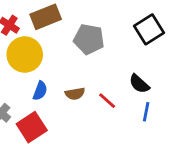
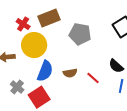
blue semicircle: (40, 91) -> (45, 71), size x1.5

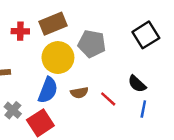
red cross: (23, 24) -> (20, 31), turned -32
yellow circle: (34, 45) -> (58, 58), moved

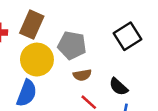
brown rectangle: (53, 24) -> (32, 25), turned -44
brown semicircle: (79, 93) -> (82, 75), moved

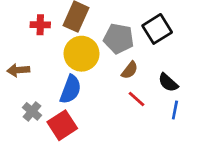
black square: (128, 36) -> (157, 29), moved
brown semicircle: (82, 75) -> (130, 70), turned -42

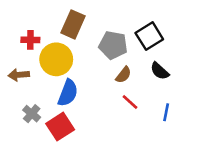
red cross: (40, 25) -> (30, 40), moved
yellow circle: (82, 54) -> (56, 59), moved
black semicircle: (168, 83) -> (160, 71), moved

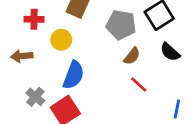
yellow circle: (56, 59) -> (61, 40), size x0.6
blue line: (166, 112) -> (177, 109), moved

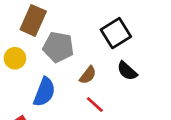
gray pentagon: (121, 25) -> (58, 47), moved
blue semicircle: (73, 75) -> (44, 92), moved

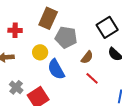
yellow circle: (15, 58) -> (40, 52), moved
blue semicircle: (44, 92) -> (56, 69), turned 130

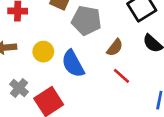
yellow circle: (40, 52) -> (43, 52), moved

